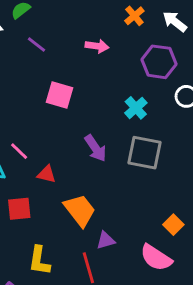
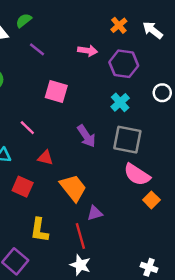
purple hexagon: (159, 62) -> (124, 64), moved
pink line: (19, 151) -> (27, 128), moved
red square: (19, 209) -> (23, 187), turned 30
pink semicircle: (156, 258) -> (137, 175), moved

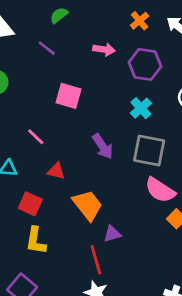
green semicircle: (24, 20) -> (59, 15), moved
yellow L-shape: (39, 230) -> (36, 241), moved

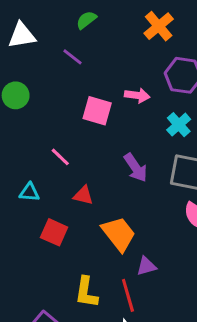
orange cross: (140, 21) -> (159, 26), moved, size x1.4
pink arrow: (104, 49) -> (137, 95), moved
yellow L-shape: (36, 241) -> (86, 292), moved

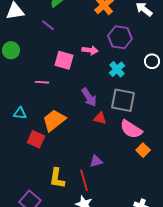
pink line: (60, 157) -> (42, 82), moved, turned -40
red triangle: (83, 195) -> (100, 118), moved
orange trapezoid: (119, 234) -> (54, 120), moved, turned -90

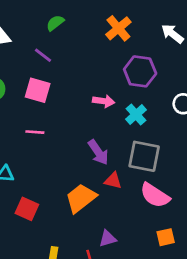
pink arrow: (90, 50) -> (104, 101), moved
pink square: (64, 60) -> (38, 90), moved
orange trapezoid: (54, 120) -> (81, 198), moved
orange square: (143, 150) -> (166, 237), moved, turned 32

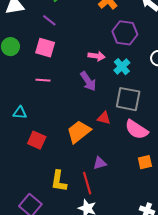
purple arrow: (98, 152) -> (88, 81), moved

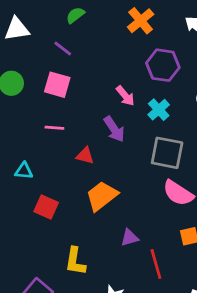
pink arrow: (97, 56) -> (125, 96), turned 42
red triangle: (104, 118) -> (85, 156), moved
red line: (87, 183) -> (156, 264), moved

